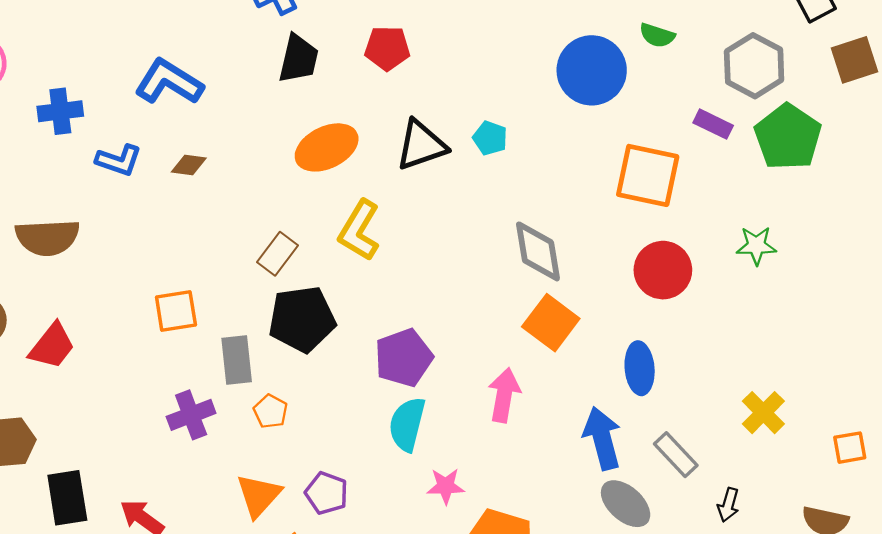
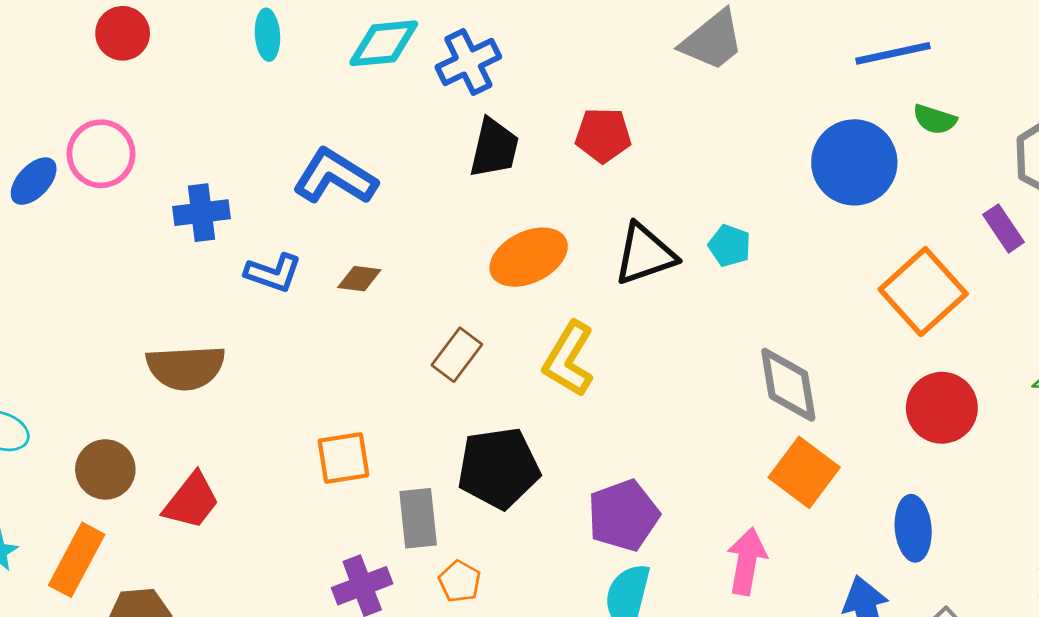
purple rectangle: (713, 124) -> (1004, 228), turned 30
orange square: (648, 175) -> (923, 292), turned 36
brown rectangle: (278, 254) -> (457, 355), moved

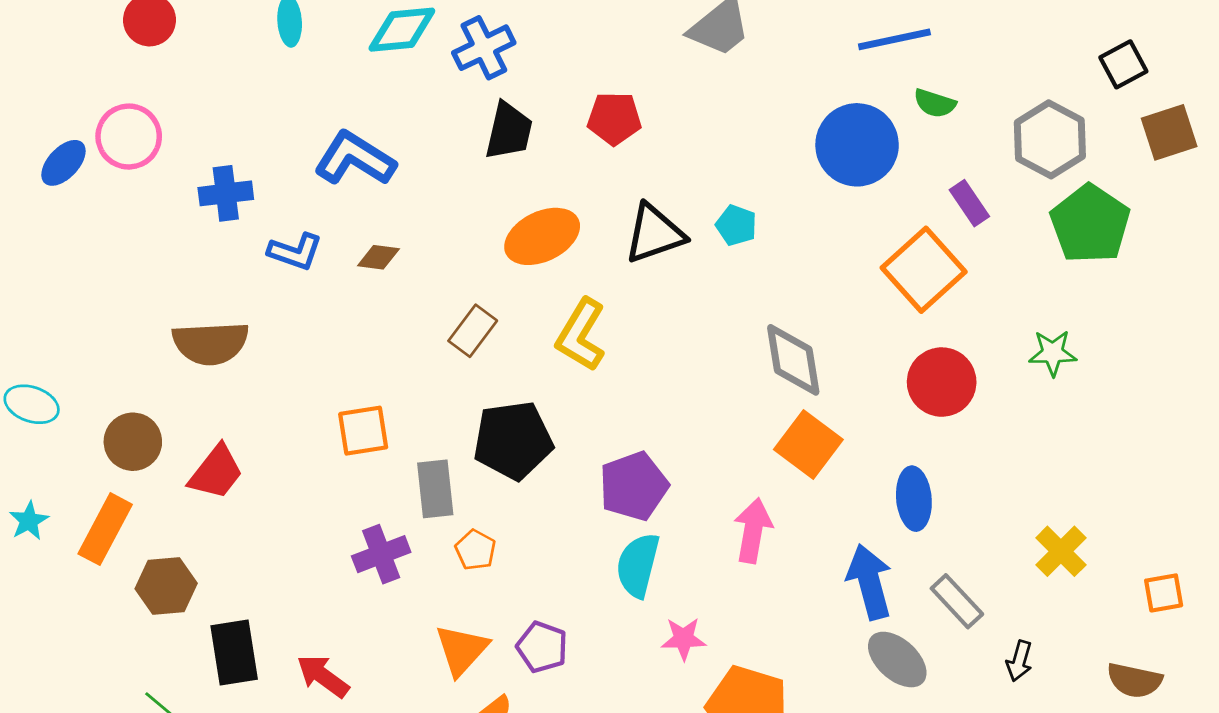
purple rectangle: (1004, 228) -> (969, 203), moved

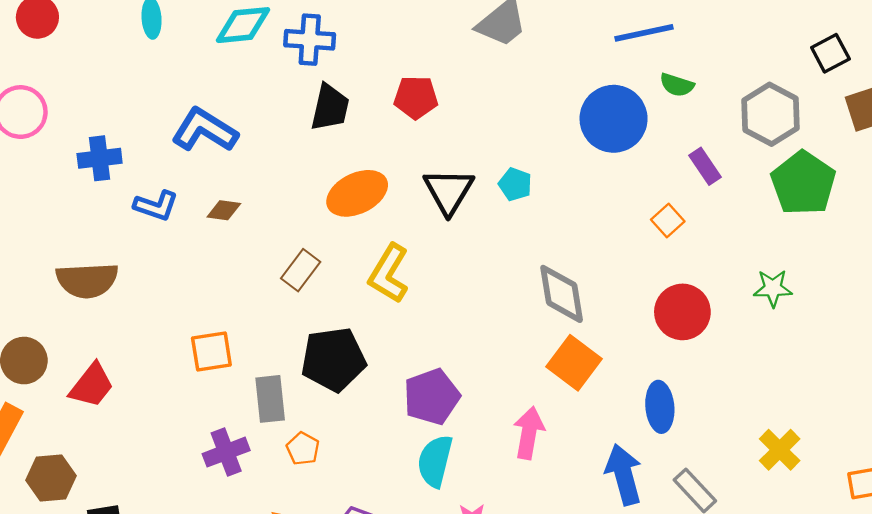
blue cross: (484, 48) -> (310, 40), turned 30
black triangle: (654, 234) -> (449, 191), turned -40
orange square: (924, 270) -> (668, 220), size x0.5

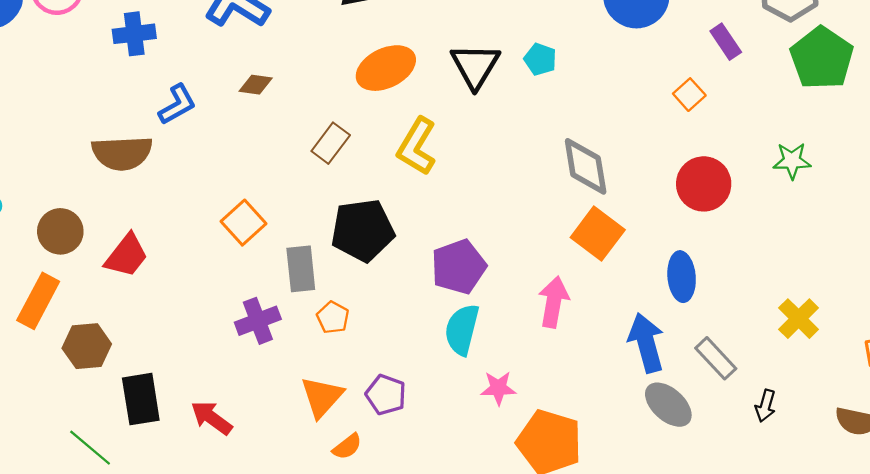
blue L-shape: (156, 206) -> (177, 104), moved, turned -48
orange square: (211, 351) -> (243, 223), turned -33

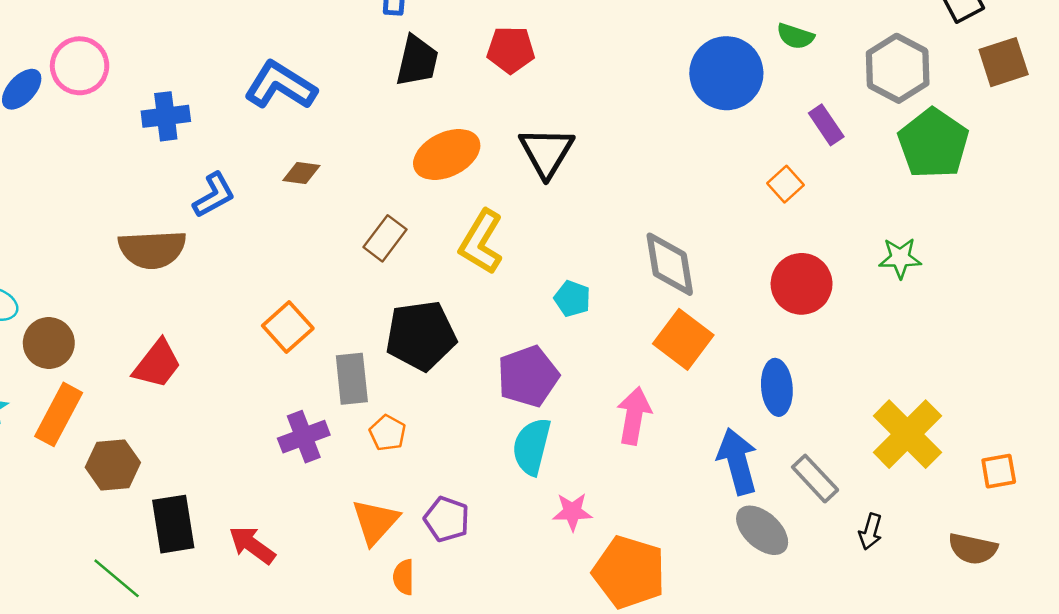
cyan pentagon: (540, 59) -> (572, 299), moved
brown circle: (60, 231) -> (49, 343), moved
yellow cross: (799, 319) -> (907, 434), size x1.5
orange semicircle: (347, 447) -> (404, 577), turned 128

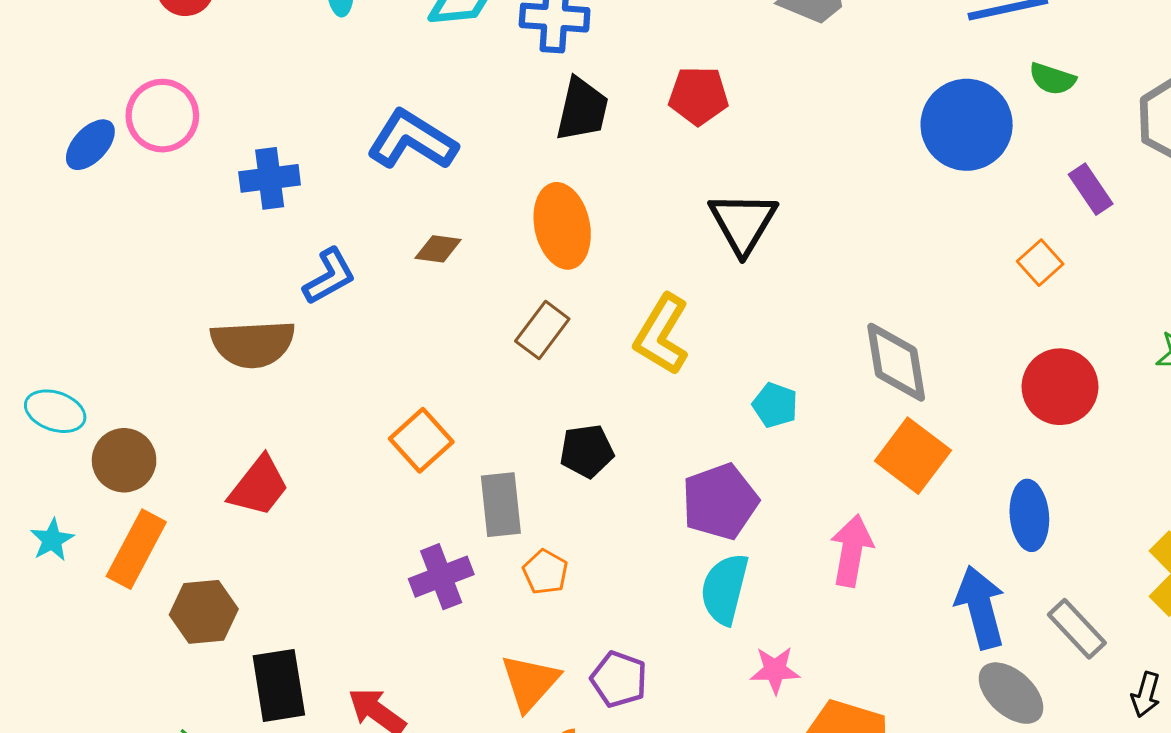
orange ellipse: (447, 155) -> (562, 226), moved, turned -76
black pentagon: (421, 336) -> (587, 451), size x0.6

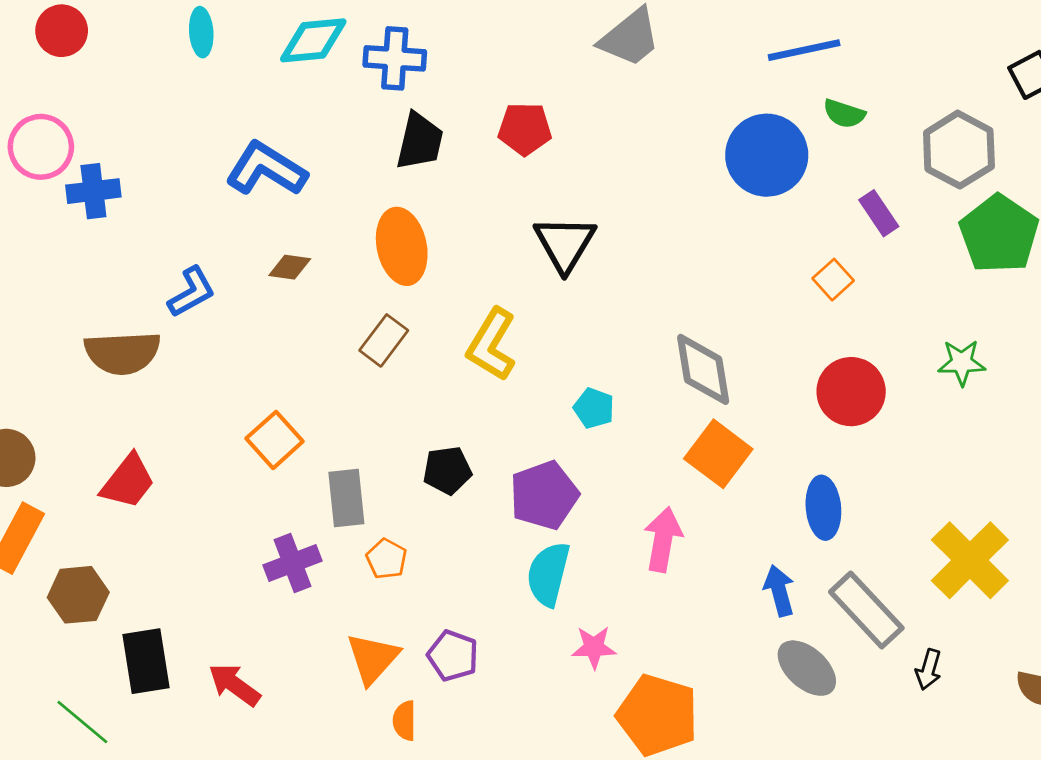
blue cross: (270, 178) -> (93, 191), moved
black pentagon: (587, 451) -> (447, 470), moved
blue arrow: (980, 607) -> (779, 591), size x0.7
gray rectangle: (1077, 629) -> (866, 610), size x1.4

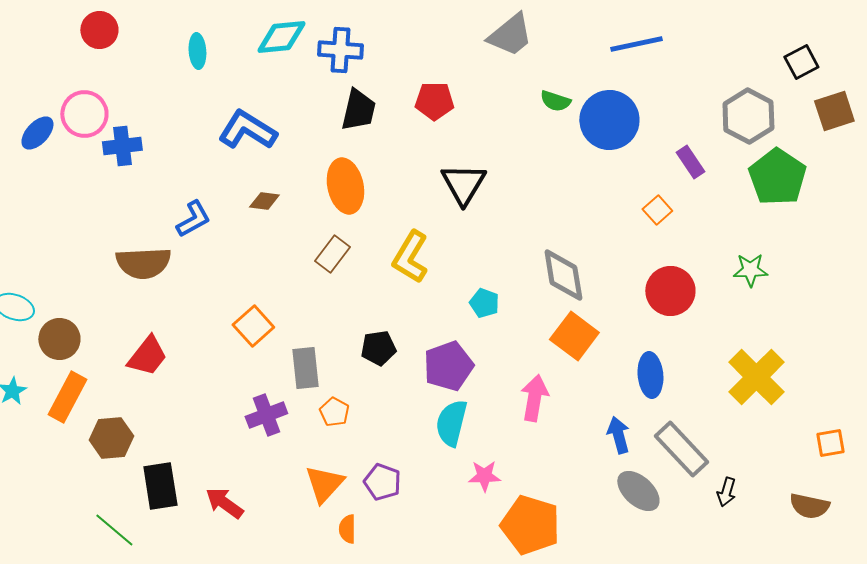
cyan ellipse: (201, 32) -> (197, 51), moved
green semicircle: (844, 114) -> (555, 101), moved
yellow cross: (970, 560) -> (756, 377), moved

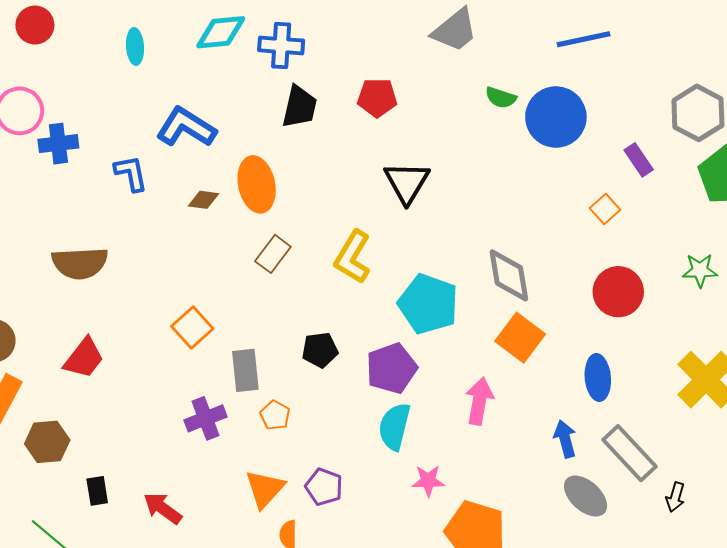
orange ellipse: (345, 186) -> (257, 184), moved
blue L-shape: (193, 219) -> (131, 173), moved, turned -72
cyan pentagon: (484, 303) -> (428, 304), size x2.0
black rectangle: (160, 486) -> (97, 491), size x0.6

